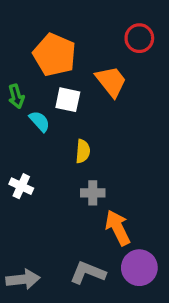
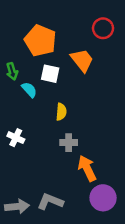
gray L-shape: (88, 273) -> (50, 202), moved

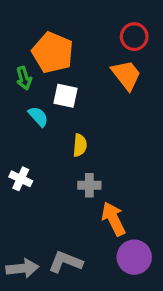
orange trapezoid: (82, 60) -> (126, 75), moved
green arrow: (12, 71) -> (24, 78), moved

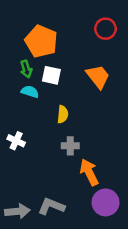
orange trapezoid: (126, 75) -> (98, 77), moved
green arrow: (24, 78) -> (26, 69), moved
cyan semicircle: (38, 116) -> (30, 92), turned -30

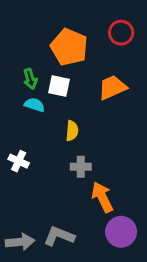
orange pentagon: (41, 41) -> (69, 47), moved
orange trapezoid: (98, 77) -> (112, 87), turned -76

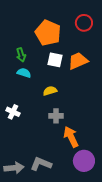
white square: (59, 86) -> (55, 60), moved
yellow semicircle: (72, 131) -> (50, 91), turned -112

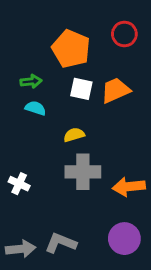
green arrow: (21, 55) -> (31, 81), turned -80
white cross: (13, 112) -> (19, 184), moved
gray cross: (56, 116) -> (83, 172), size x1.6
orange arrow: (71, 137) -> (129, 187), moved, turned -70

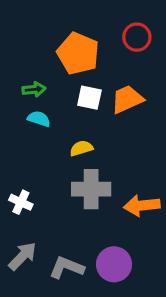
purple circle: (124, 239) -> (114, 264), moved
gray arrow: (21, 249) -> (22, 256), moved, turned -40

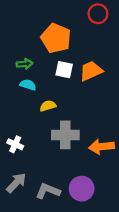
red circle: (137, 37) -> (98, 14), moved
yellow semicircle: (81, 148) -> (48, 106), moved

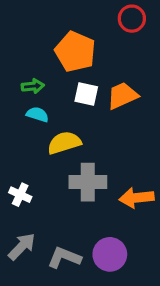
yellow semicircle: (48, 106) -> (64, 143), size x1.5

